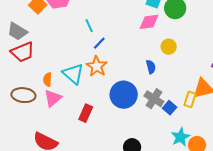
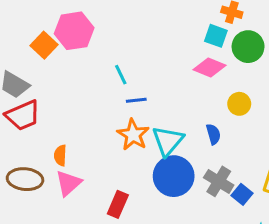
pink diamond: (149, 22) -> (210, 68), turned 30
blue line: (99, 43) -> (136, 100), turned 40
cyan triangle: (73, 74) -> (168, 141), moved, turned 30

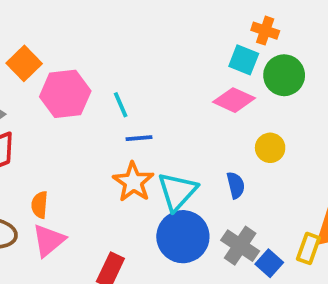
pink hexagon: (74, 31) -> (65, 94), moved

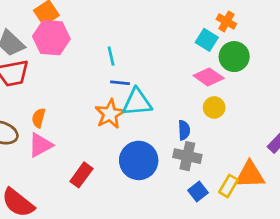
pink hexagon: (65, 94) -> (51, 38), moved
pink diamond: (234, 100) -> (209, 77), moved
cyan triangle: (177, 191) -> (137, 102), moved, turned 32
gray cross: (240, 246) -> (187, 156), moved, turned -32

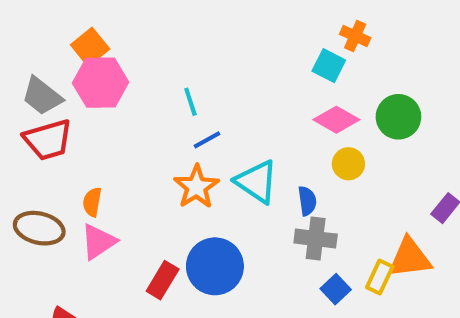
green circle: (234, 57) -> (398, 117), moved
blue line: (120, 83) -> (207, 140), turned -30
cyan triangle: (137, 102) -> (257, 182), moved, turned 44
blue circle: (139, 160) -> (215, 266), moved

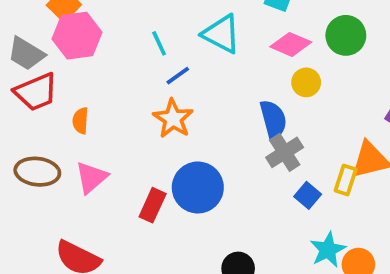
cyan triangle: (257, 182) -> (222, 34), moved
blue semicircle: (307, 201) -> (273, 120), size x1.5
orange semicircle: (92, 202) -> (80, 121), moved
gray cross: (316, 239) -> (285, 152), turned -33

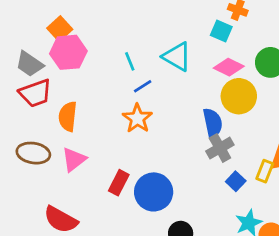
yellow circle: (306, 82) -> (239, 96), size x1.6
orange semicircle: (80, 121) -> (68, 116), size x1.5
blue circle: (198, 187) -> (154, 192), moved

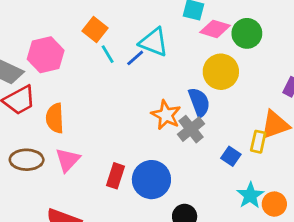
orange square: (60, 29) -> (95, 29), moved
pink diamond: (229, 67) -> (215, 29), moved
blue line: (143, 86) -> (135, 58), moved
orange star: (137, 118) -> (166, 115), moved
gray cross: (220, 148) -> (191, 129), moved

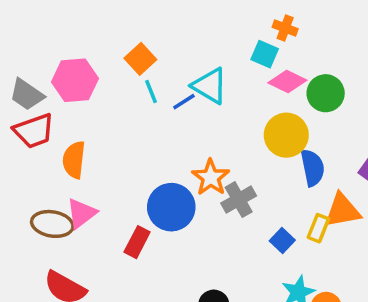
blue semicircle: (199, 102) -> (313, 168), moved
brown ellipse: (27, 160) -> (52, 224), moved
blue circle: (151, 180) -> (171, 207), moved

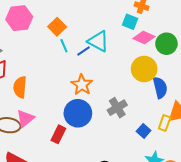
pink hexagon: (75, 80) -> (19, 18), moved
orange star: (211, 177) -> (82, 85), moved

